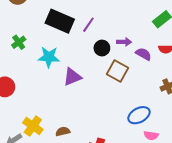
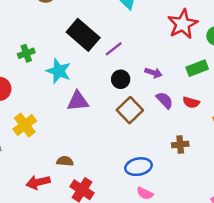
green cross: (19, 42) -> (26, 53), moved
purple arrow: (124, 42) -> (153, 73), moved
yellow cross: (33, 126) -> (25, 125), moved
brown semicircle: (63, 131) -> (65, 161), moved

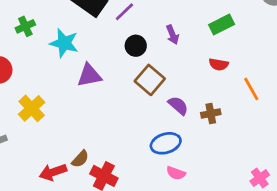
purple arrow: (153, 73) -> (172, 35), turned 56
purple semicircle: (165, 100) -> (178, 106), moved
brown semicircle: (65, 161) -> (80, 159), moved, turned 133

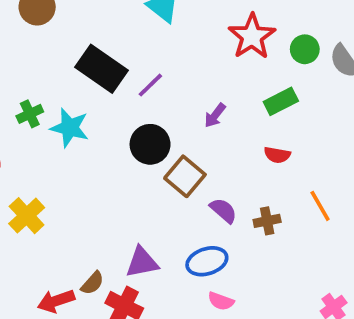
green cross: (25, 26) -> (30, 114), moved
purple arrow: (172, 35) -> (215, 115), turned 60
black circle: (136, 46) -> (150, 144), moved, size x1.4
purple triangle: (89, 75) -> (142, 262), moved
orange line: (251, 89) -> (320, 206), moved

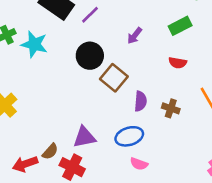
purple semicircle: (223, 210) -> (141, 101), turned 54
brown cross: (267, 221) -> (171, 108), turned 30

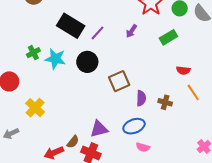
purple arrow: (135, 36) -> (131, 31), moved
black circle: (90, 56) -> (87, 62), moved
red semicircle: (178, 63) -> (183, 70), moved
brown square: (114, 78) -> (119, 81), turned 30

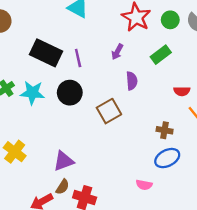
purple line: (97, 33) -> (78, 58), turned -49
purple semicircle: (141, 98) -> (132, 81), moved
blue ellipse: (134, 126) -> (167, 158), moved
purple triangle: (99, 129) -> (63, 161), moved

